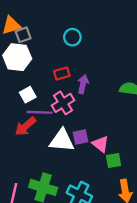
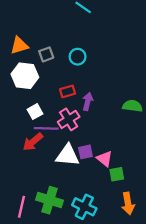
gray square: (23, 35) -> (46, 54), moved

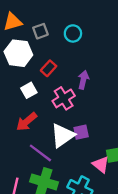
red rectangle: (67, 91) -> (49, 68), moved, turned -32
purple line: (46, 128) -> (40, 153), moved, turned 35
white triangle: (67, 155) -> (62, 136), turned -40
pink triangle: (104, 159) -> (101, 165), moved

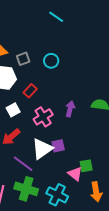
purple arrow: (83, 80) -> (70, 109), moved

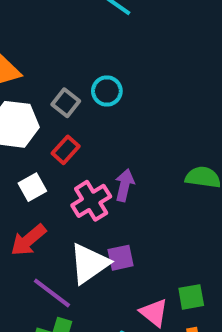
gray square: (23, 59) -> (66, 103), moved, turned -32
purple arrow: (70, 109) -> (125, 185), moved
green square: (86, 166) -> (191, 297), moved

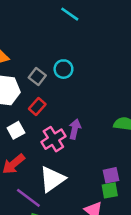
purple square: (121, 258) -> (111, 175), moved
green square: (191, 297) -> (110, 190), moved

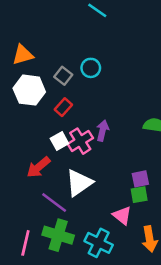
white square: (16, 130) -> (59, 141), moved

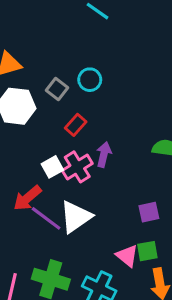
red rectangle: (63, 107) -> (76, 125), moved
green square: (139, 195) -> (147, 251), moved
purple line: (54, 202) -> (46, 218), moved

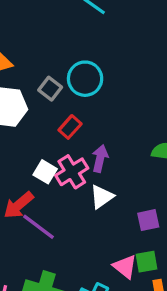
cyan circle: (90, 80) -> (85, 79), size x1.4
white square: (52, 167) -> (45, 172), turned -30
white triangle: (76, 217) -> (102, 197), moved, size x0.7

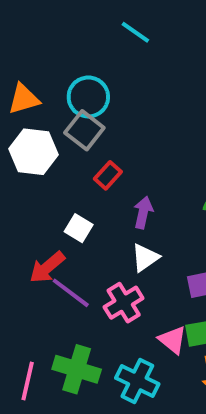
cyan circle: (85, 79) -> (88, 97), moved
gray square: (50, 89) -> (84, 130), size x1.4
pink cross: (72, 172) -> (124, 303), moved

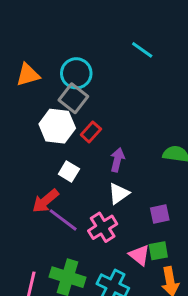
cyan line: (135, 32) -> (142, 50), moved
white hexagon: (34, 152) -> (57, 126), moved

